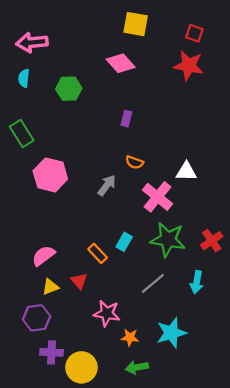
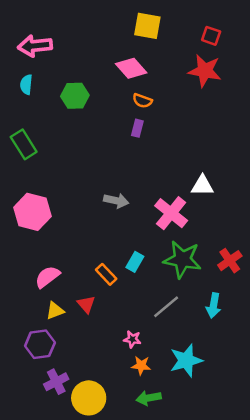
orange semicircle: (134, 162) -> (142, 101), moved
pink hexagon: (50, 175) -> (32, 212), moved
gray arrow: (107, 185) -> (116, 201), turned 65
pink star: (107, 313) -> (132, 339), moved, size x0.6
purple cross: (52, 352) -> (56, 382), turned -30

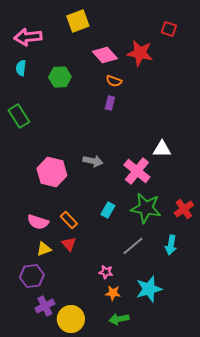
yellow square: (147, 26) -> (78, 21), moved, turned -30
red star: (205, 71) -> (140, 53), moved
pink hexagon: (32, 212) -> (52, 172), moved
orange rectangle: (106, 274) -> (69, 220), moved
pink semicircle: (47, 277) -> (38, 222), turned -125

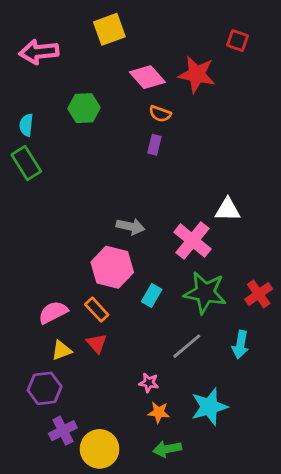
cyan semicircle: (21, 68) -> (26, 125), moved
pink hexagon: (52, 172) -> (112, 267), moved
pink semicircle: (38, 222) -> (53, 312), turned 135

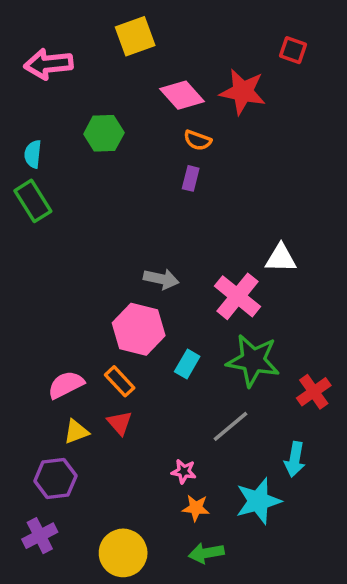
red cross: (259, 294) -> (314, 392), moved
cyan arrow: (240, 345) -> (295, 459), moved
purple cross: (63, 431) -> (40, 536), moved

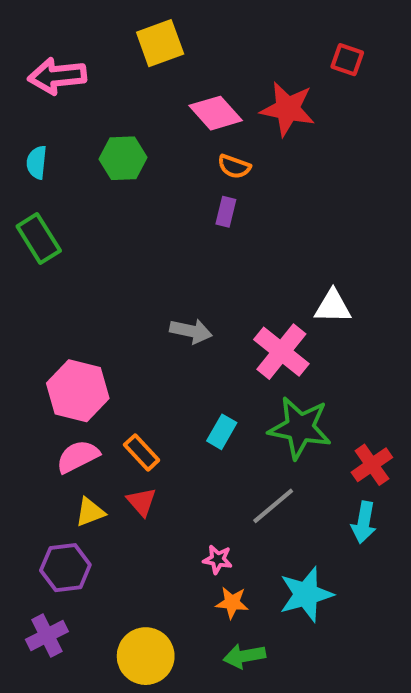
cyan semicircle: (33, 154) -> (37, 162), moved
pink hexagon: (139, 329) -> (78, 391), moved
cyan arrow: (295, 459) -> (364, 522), moved

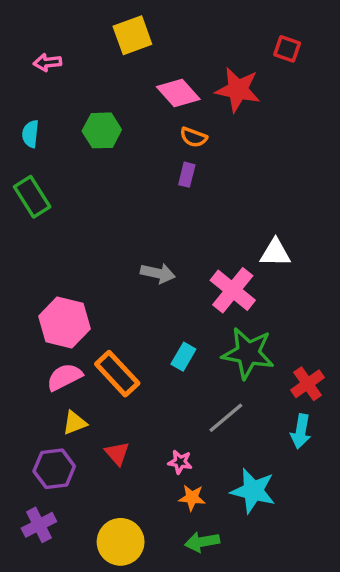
pink arrow: (57, 76) -> (47, 62), size x0.6
orange rectangle: (142, 452) -> (117, 374), size x1.5
red triangle: (142, 502) -> (117, 453), moved
cyan star: (306, 594) -> (253, 491), turned 30

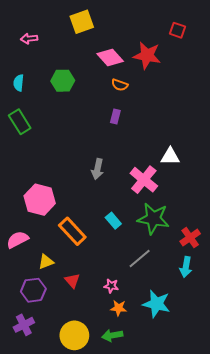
purple rectangle: (187, 175) -> (115, 116), moved
gray arrow: (158, 273) -> (98, 169), turned 90
cyan rectangle: (183, 357) -> (113, 221), turned -70
pink semicircle: (64, 377) -> (18, 240), moved
green arrow: (202, 542) -> (112, 335), moved

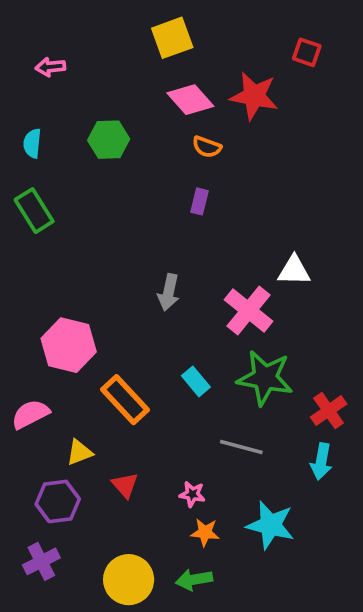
yellow square: (82, 22) -> (172, 38), moved
gray line: (140, 259) -> (241, 447), turned 55

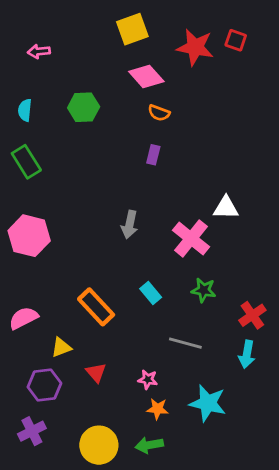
red star: (254, 96) -> (195, 47), moved
pink hexagon: (69, 345) -> (29, 236), moved
green star: (265, 378) -> (204, 290), size x0.6

